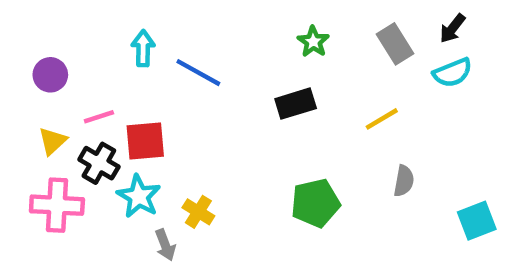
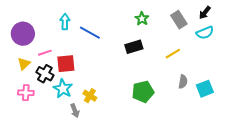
purple circle: (50, 75) -> (23, 34), size x1.5
pink cross: (57, 205) -> (26, 93), size x0.7
cyan square: (477, 221) -> (205, 89), moved

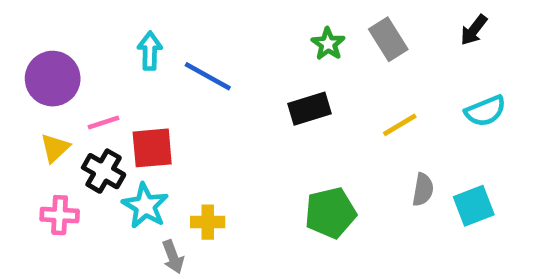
gray rectangle: (179, 20) -> (388, 39), moved
cyan semicircle: (205, 33) -> (485, 111), moved
yellow cross: (90, 96) -> (208, 222), turned -32

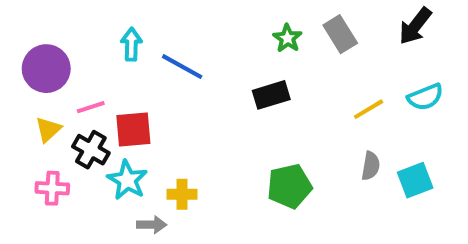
black arrow: (474, 30) -> (415, 26), size x1.4
yellow line: (400, 125) -> (369, 109), moved
gray arrow: (173, 257) -> (152, 225), turned -68

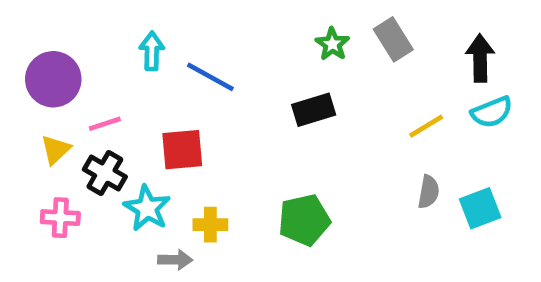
black arrow: (415, 26) -> (480, 58), moved, turned 141
red square: (133, 129) -> (182, 150), moved
green pentagon: (289, 186) -> (304, 220), moved

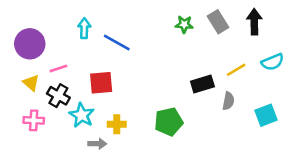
green star: (332, 44) -> (184, 24), turned -30
black arrow: (480, 58) -> (254, 22), moved
black rectangle: (314, 110) -> (202, 84), moved
yellow triangle: (56, 150) -> (31, 83), turned -36
gray semicircle: (428, 192) -> (228, 101), moved

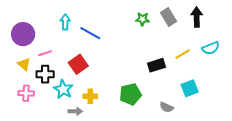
red square: (101, 83) -> (78, 64), turned -30
black cross: (58, 96) -> (45, 74), turned -30
gray semicircle: (228, 101) -> (167, 107), moved, turned 104
cyan square: (266, 115) -> (190, 88), moved

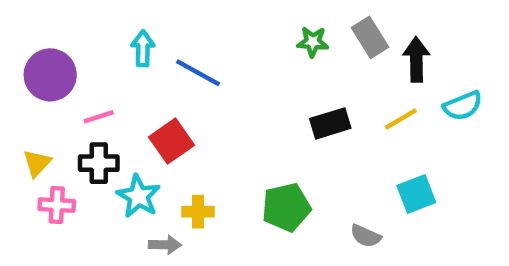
black arrow: (197, 17) -> (416, 59), moved
yellow triangle: (24, 64) -> (37, 163), moved, turned 32
black rectangle: (156, 65) -> (330, 123), moved

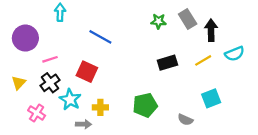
cyan arrow: (143, 48) -> (60, 12), moved
red square: (171, 141) -> (87, 72), turned -30
black cross: (99, 163) -> (50, 83), turned -36
pink cross: (57, 205) -> (37, 113), moved, turned 30

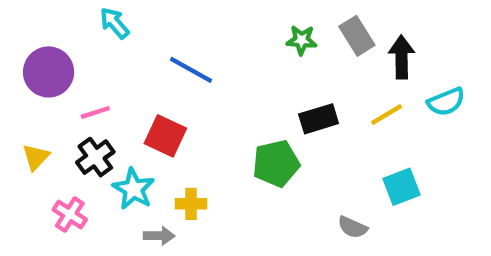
cyan arrow: (60, 12) -> (114, 23), turned -42
green pentagon: (145, 105) -> (276, 163), moved

